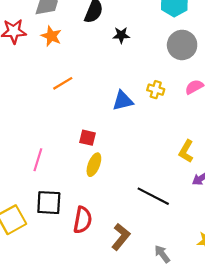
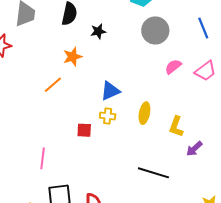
orange star: (51, 36) -> (73, 57), moved, turned -30
yellow cross: (156, 90) -> (108, 116), moved
yellow ellipse: (94, 165) -> (144, 113), moved

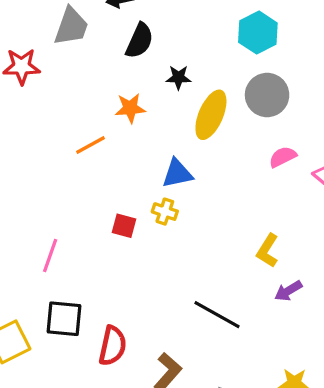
yellow ellipse: (144, 113) -> (211, 115), moved, size x1.4

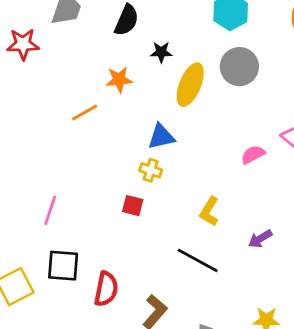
pink semicircle: (283, 157) -> (253, 155), moved
red square: (124, 226) -> (133, 206), moved
yellow L-shape: (268, 251) -> (209, 211), moved

